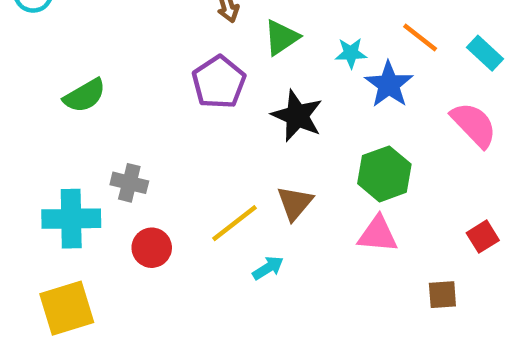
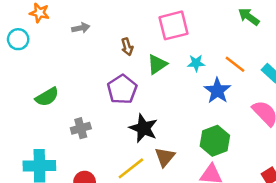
cyan star: (351, 53) -> (196, 63), moved
black star: (297, 116) -> (143, 128), moved
gray cross: (129, 183) -> (81, 128), moved, turned -30

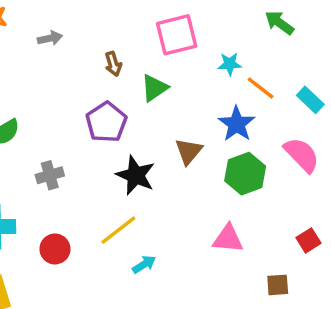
cyan star: (196, 63) -> (230, 64), moved
green hexagon: (215, 141) -> (245, 174), moved
brown triangle: (165, 157) -> (189, 151), moved

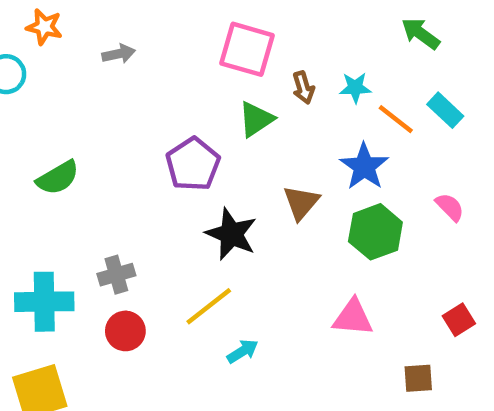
pink square: (177, 35) -> (247, 49), moved, turned 30
brown arrow: (113, 64) -> (303, 88), moved
cyan rectangle: (310, 100) -> (445, 110), moved
pink semicircle: (302, 155) -> (450, 207), size x0.6
gray cross: (50, 175) -> (116, 275), moved

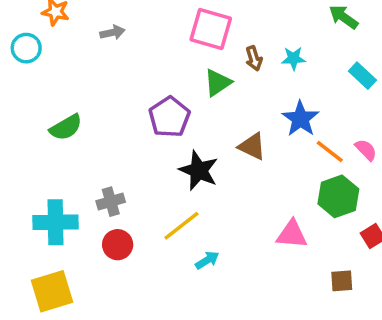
orange line: (396, 119) -> (330, 152), moved
brown triangle: (301, 203) -> (252, 146), turned -44
green hexagon: (375, 232) -> (338, 196), moved

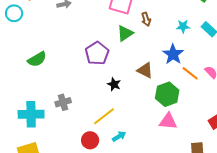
cyan star: (294, 58) -> (183, 26), moved
black star: (199, 171) -> (114, 84), size x0.6
green hexagon: (338, 196) -> (167, 94), moved
red circle: (118, 245) -> (90, 140), moved

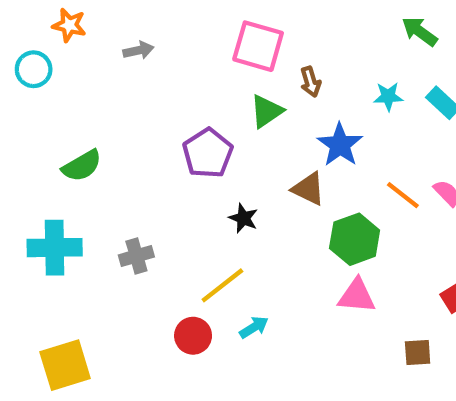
blue star: (173, 54) -> (340, 145), moved
cyan cross: (31, 114) -> (55, 248), moved

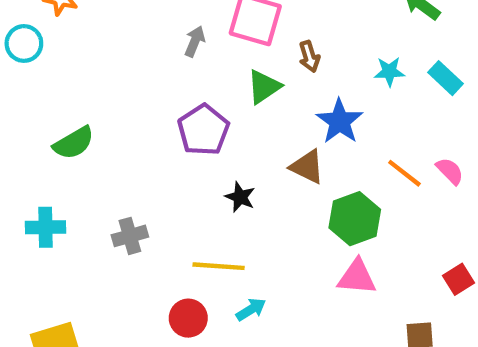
gray arrow: (138, 50) -> (195, 41), moved, turned -56
cyan cross: (55, 248) -> (46, 227), size x0.7
yellow line: (222, 285) -> (219, 266), turned 42

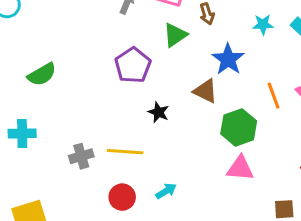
orange line: (404, 173) -> (274, 96), turned 32
gray cross: (130, 236) -> (81, 156), moved
yellow line: (219, 266) -> (125, 152), moved

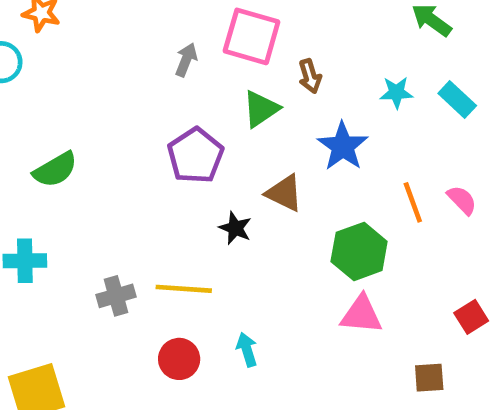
brown triangle: (205, 91) -> (284, 193), moved
cyan arrow: (166, 191) -> (247, 350), turned -75

